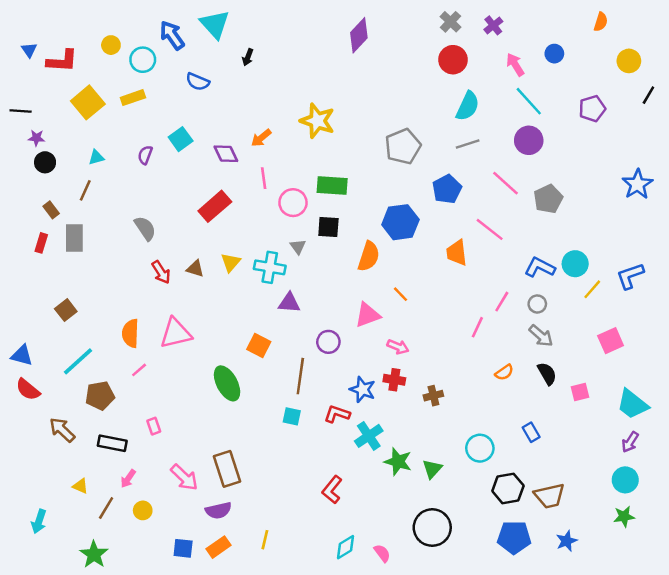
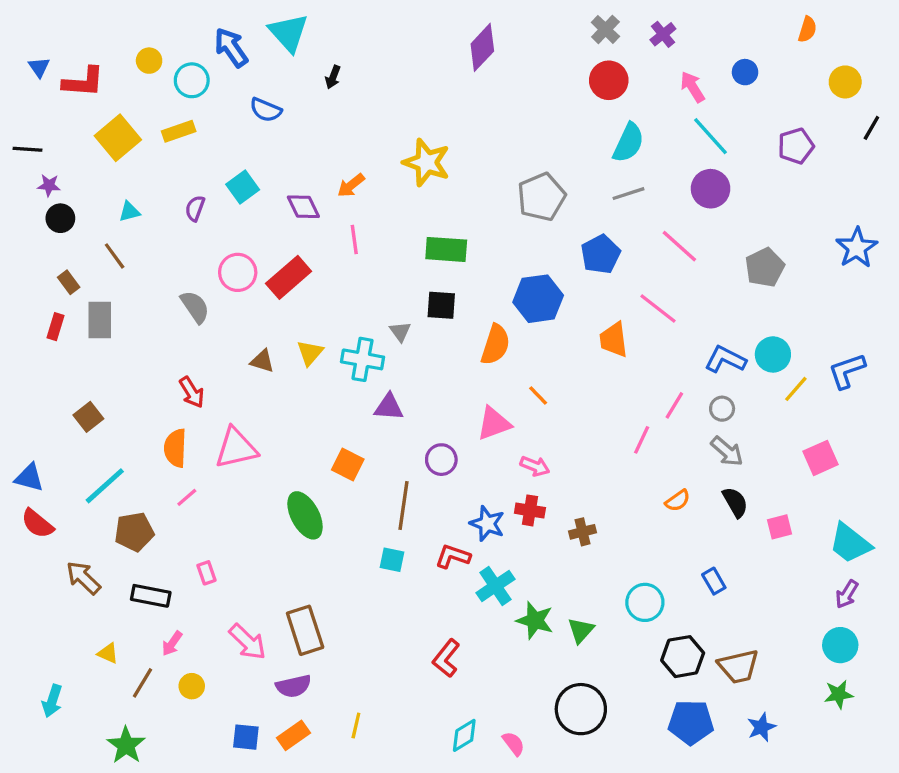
brown line: (85, 190) -> (115, 256), turned -60
gray pentagon: (548, 199) -> (765, 267), moved
pink circle: (293, 203) -> (238, 272), moved
red arrow: (161, 272) -> (192, 392), moved

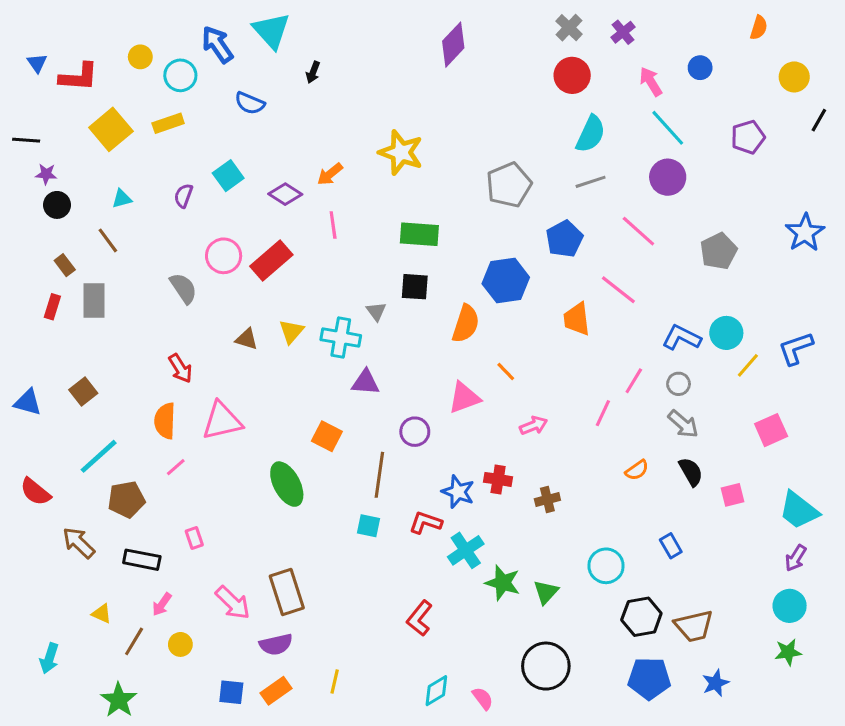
purple diamond: (303, 207) -> (285, 194), turned -32
pink arrow: (535, 466) -> (534, 425), moved, turned -44
blue triangle: (29, 478) -> (28, 402), moved

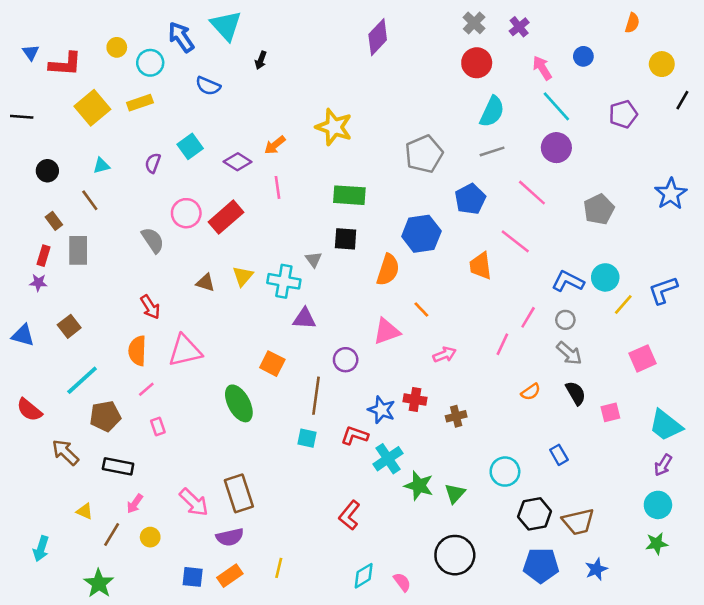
purple star: (46, 174) -> (38, 283), moved
pink rectangle: (194, 538) -> (158, 427), moved

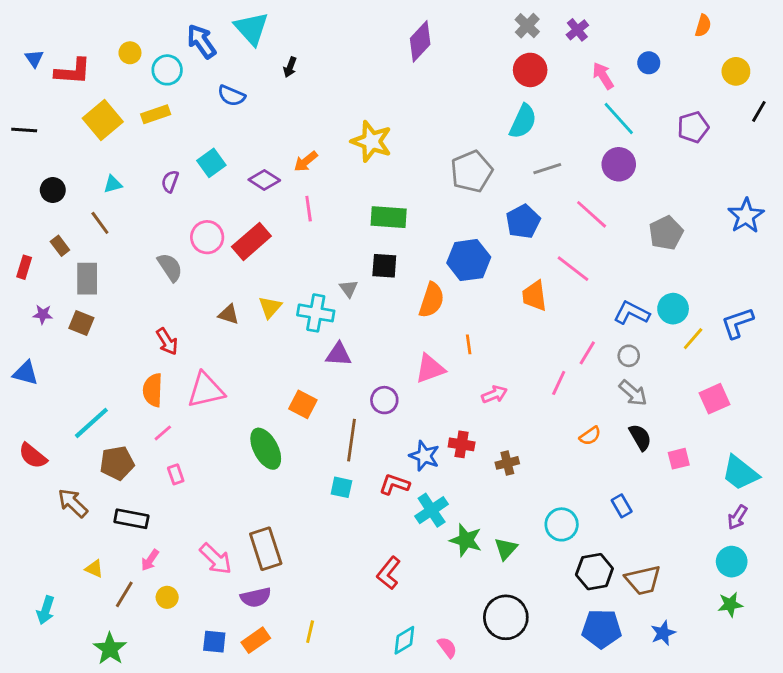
cyan semicircle: (492, 112) -> (523, 121), moved
red rectangle: (44, 256) -> (24, 267), moved
orange line: (421, 310) -> (469, 344), turned 36
brown square: (69, 326) -> (81, 323), moved, turned -30

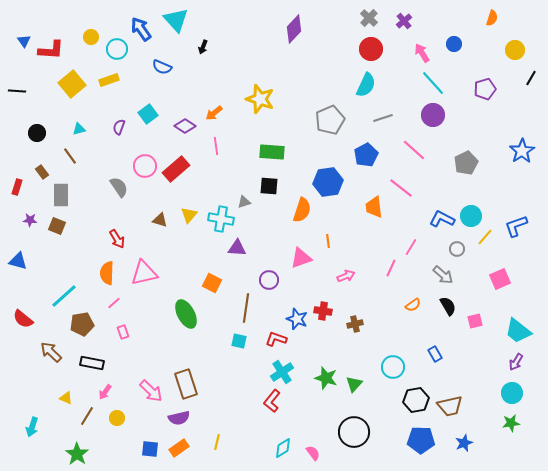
gray triangle: (349, 289) -> (244, 202), turned 48
gray circle: (629, 356) -> (457, 249), moved
cyan cross: (432, 510) -> (282, 372), moved

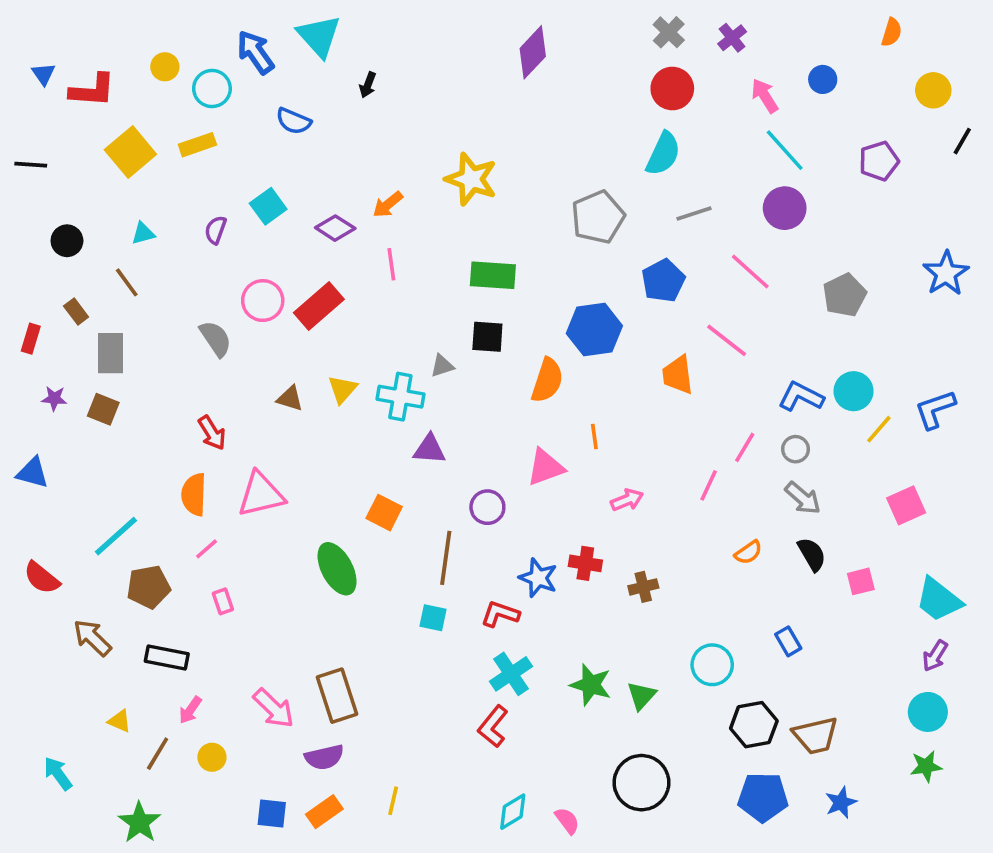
gray circle: (457, 249) -> (796, 449), moved
cyan arrow: (32, 427) -> (58, 774), turned 126

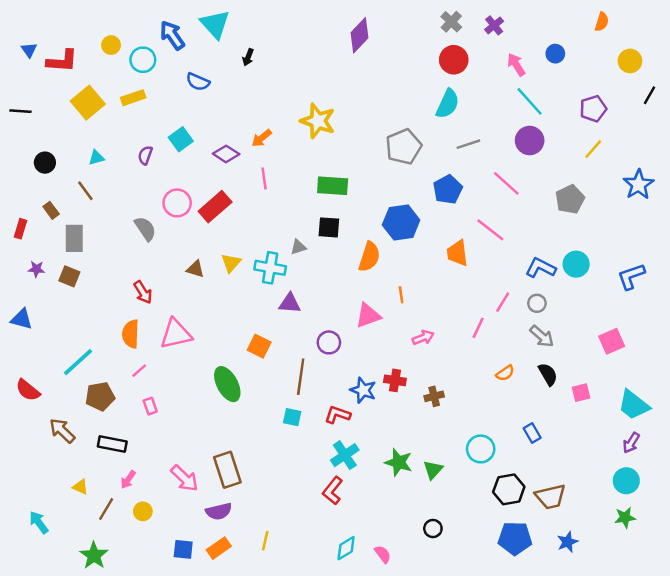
yellow line: (879, 429) -> (593, 149), moved
black circle: (641, 783) -> (433, 528), size x0.5

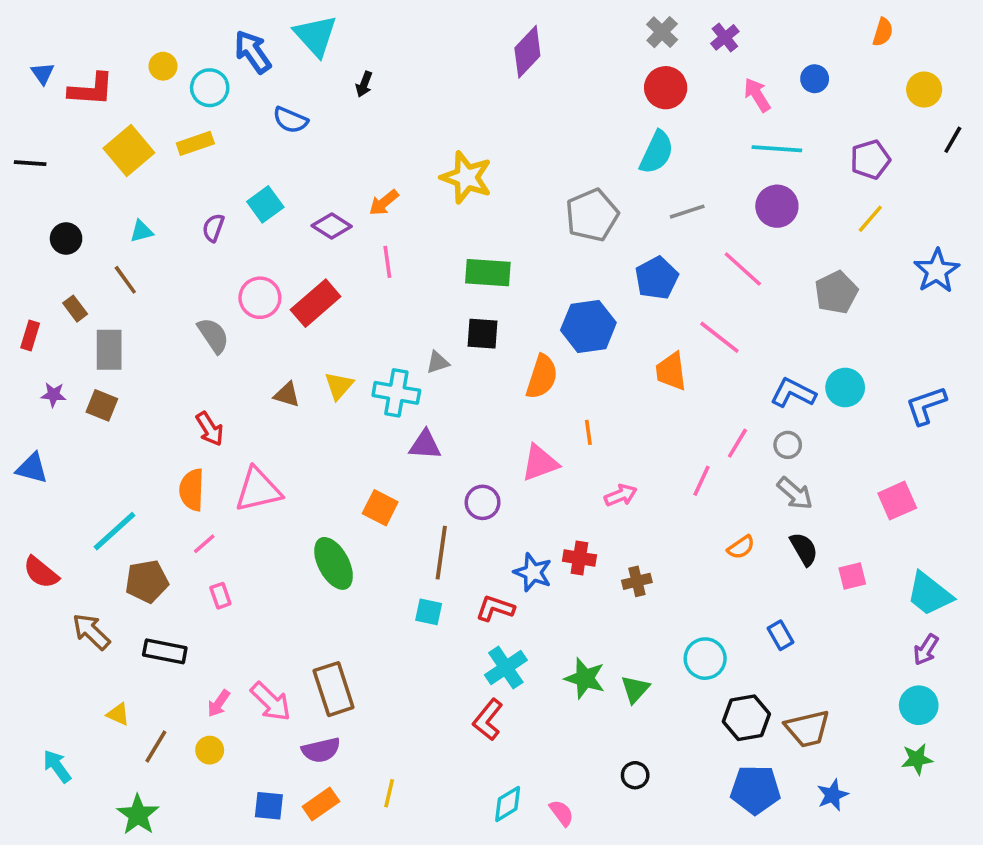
cyan line: (530, 101) -> (777, 149), turned -44
pink arrow: (128, 480) -> (219, 703), moved

